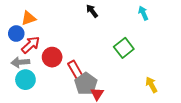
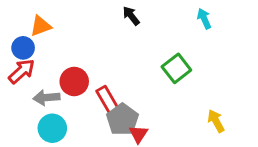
red arrow: (31, 45) -> (22, 71), moved
gray arrow: (20, 62) -> (46, 98), moved
cyan circle: (25, 80) -> (52, 128), moved

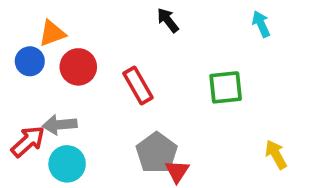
green square: (176, 68) -> (226, 87), turned 32
red arrow: (22, 71) -> (28, 141), moved
red circle: (74, 81) -> (78, 67), moved
red rectangle: (108, 100) -> (138, 86), moved

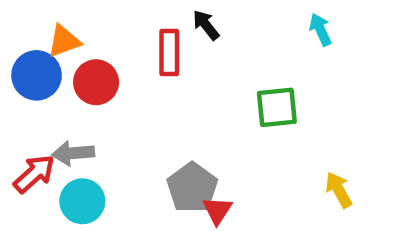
blue circle: (30, 61) -> (37, 75), size x1.4
red rectangle: (138, 86) -> (169, 52), moved, turned 30

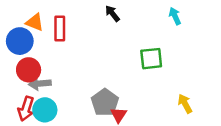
orange triangle: (64, 41) -> (35, 22), turned 42
red rectangle: (169, 52) -> (60, 29), moved
red circle: (96, 82) -> (29, 70), moved
red arrow: (34, 174) -> (26, 109), moved, turned 150

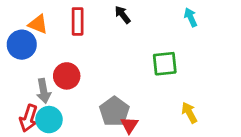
red rectangle: (60, 29) -> (78, 21), moved
red circle: (29, 70) -> (67, 76), moved
gray arrow: (40, 84) -> (44, 91), turned -95
yellow arrow: (185, 104) -> (189, 113), moved

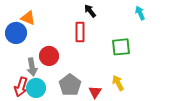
red rectangle: (78, 21) -> (80, 32), moved
gray pentagon: (114, 111) -> (70, 85), moved
yellow arrow: (189, 113) -> (118, 83), moved

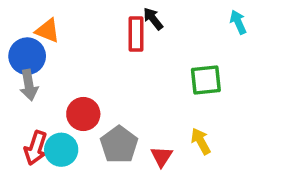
red rectangle: (80, 32) -> (136, 34), moved
red circle: (49, 56) -> (83, 114), moved
gray arrow: (32, 67) -> (29, 85), moved

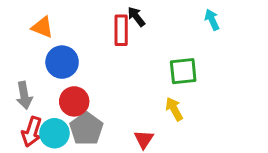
blue circle: (27, 56) -> (62, 62), moved
gray arrow: (29, 85) -> (24, 95), moved
yellow arrow: (201, 141) -> (174, 109), moved
gray pentagon: (119, 145) -> (86, 129), moved

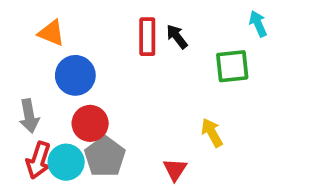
black arrow: (136, 17) -> (177, 37), moved
green square: (183, 71) -> (232, 66), moved

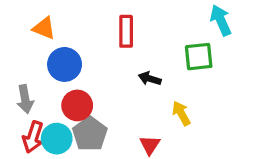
cyan arrow: (258, 24) -> (221, 20), size x1.4
black arrow: (177, 37) -> (150, 79), moved, turned -35

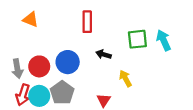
cyan arrow: (221, 20) -> (164, 40), moved
blue circle: (65, 64) -> (68, 62), moved
red circle: (77, 105) -> (39, 66), moved

